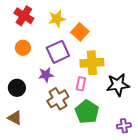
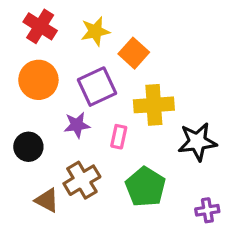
orange circle: (23, 48) -> (38, 80), size x1.5
pink rectangle: (81, 84) -> (119, 137), moved
brown cross: (58, 99) -> (82, 180), moved
brown triangle: (15, 118) -> (47, 200), moved

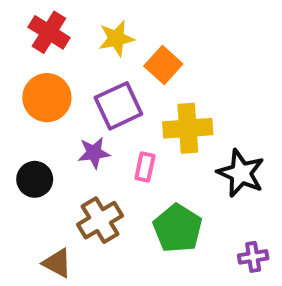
black star: (197, 142) -> (241, 173), turned 30
brown triangle: (47, 200) -> (57, 263), moved

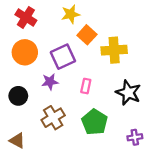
yellow star: (116, 38) -> (71, 14), moved
yellow cross: (188, 128) -> (114, 50), moved
pink rectangle: (145, 167) -> (86, 86), moved
brown triangle: (57, 263) -> (17, 141), moved

